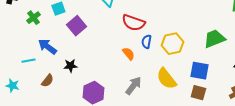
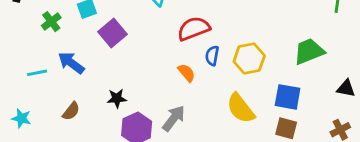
red semicircle: (133, 23) -> (194, 29), turned 140
cyan line: (28, 61) -> (37, 73), moved
black star: (70, 66) -> (117, 98), moved
gray arrow: (133, 86) -> (174, 118), moved

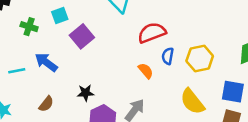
green cross: (51, 22) -> (29, 27), turned -35

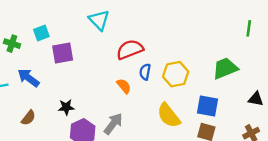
purple square: (82, 36) -> (63, 53), turned 30

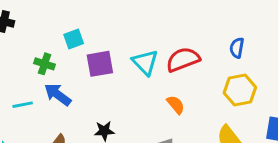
cyan triangle: (99, 20) -> (145, 62), moved
green cross: (12, 44) -> (44, 64), moved
blue semicircle: (145, 72) -> (237, 48), moved

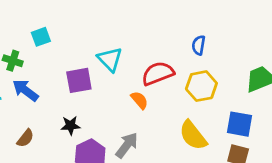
red semicircle: (183, 59) -> (158, 73), moved
purple square: (100, 64) -> (79, 80), moved

